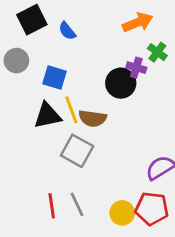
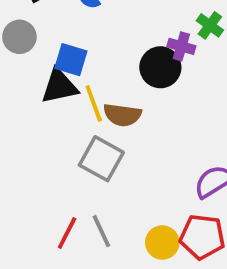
black triangle: (47, 116) -> (59, 86), moved
red line: (52, 206) -> (67, 233), turned 35

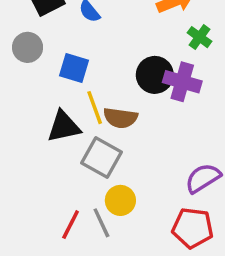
purple cross: (181, 46) -> (182, 82), moved, size x1.5
black triangle: (59, 86) -> (64, 126), moved
yellow circle: (162, 243) -> (120, 200), moved

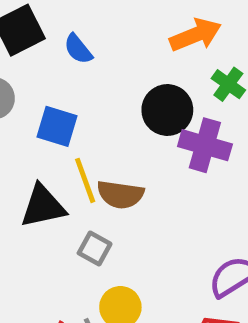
black circle: (155, 75) -> (167, 110), moved
gray square: (101, 157) -> (95, 248), size x0.6

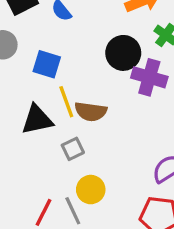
gray square: (95, 248) -> (73, 149), turned 35

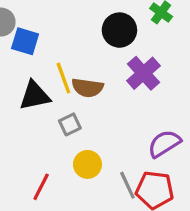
blue square: (47, 64) -> (25, 41), moved
purple cross: (149, 77) -> (143, 73), moved, turned 32
gray line: (73, 211) -> (127, 185), moved

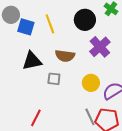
yellow line: (63, 78) -> (50, 24), moved
gray square: (70, 124) -> (54, 79), turned 32
yellow circle: (87, 164) -> (91, 83), moved

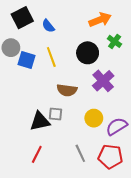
black triangle: (32, 61) -> (40, 121), moved
gray line: (90, 117) -> (80, 153), moved

